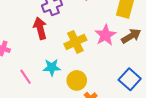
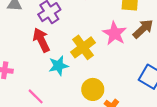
cyan star: (52, 67) -> (58, 66), moved

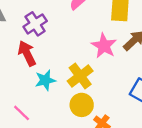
yellow cross: (83, 47) -> (80, 76), moved

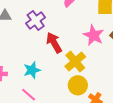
red arrow: (27, 53) -> (54, 43), moved
cyan star: (45, 80) -> (32, 70), moved

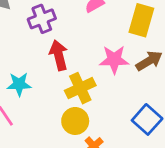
pink star: (94, 35) -> (114, 60), turned 30

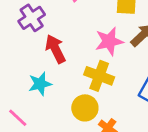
cyan star: (19, 84) -> (40, 84), moved
yellow cross: (80, 88) -> (99, 76), moved, turned -32

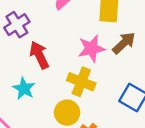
cyan star: (40, 84) -> (24, 88), turned -30

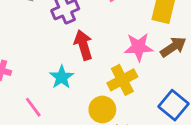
yellow cross: (81, 82) -> (122, 80), turned 32

